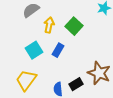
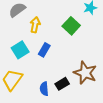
green square: (74, 26) -> (71, 26), moved

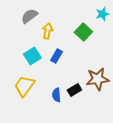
brown star: (85, 73) -> (97, 79), turned -30

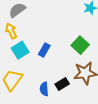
yellow arrow: (47, 31) -> (11, 31), moved, turned -35
green square: (83, 32) -> (80, 45), moved

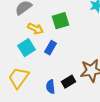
yellow arrow: (11, 31) -> (36, 29), moved, turned 140
green square: (80, 45) -> (60, 21), moved, turned 30

